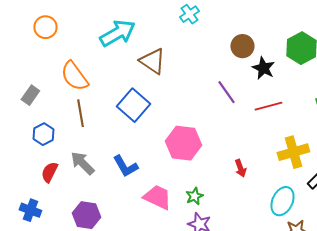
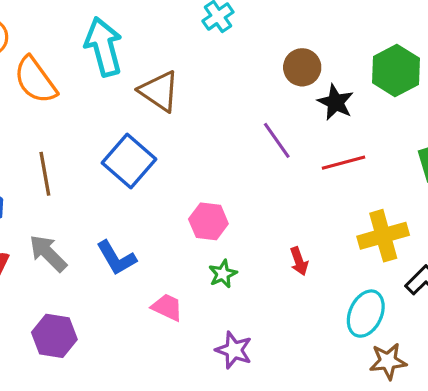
cyan arrow: (117, 33) -> (104, 47), turned -75
orange semicircle: (74, 76) -> (35, 80), moved
pink hexagon: (183, 143) -> (208, 221), size x0.7
green star: (194, 196) -> (223, 274), moved
pink trapezoid: (157, 197) -> (167, 307), size x0.7

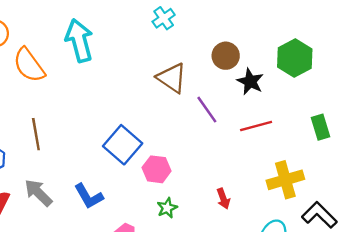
brown triangle: (159, 91) -> (172, 78), moved
blue square: (129, 161) -> (123, 145), moved

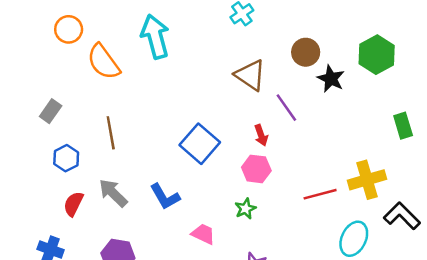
red line: (256, 126) -> (320, 194), moved
pink hexagon: (157, 169) -> (256, 169), moved
red arrow: (223, 199) -> (261, 135), moved

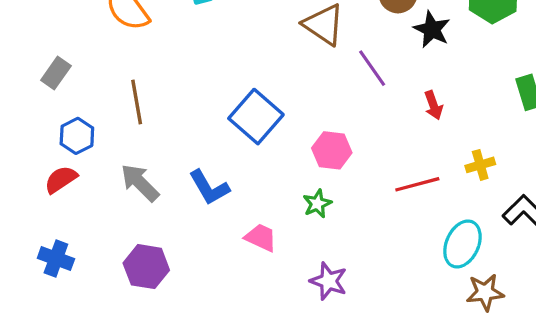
red arrow: (261, 135) -> (433, 105), moved
yellow cross: (367, 180) -> (480, 165), size x0.6
red semicircle: (73, 204) -> (61, 179), moved, turned 30

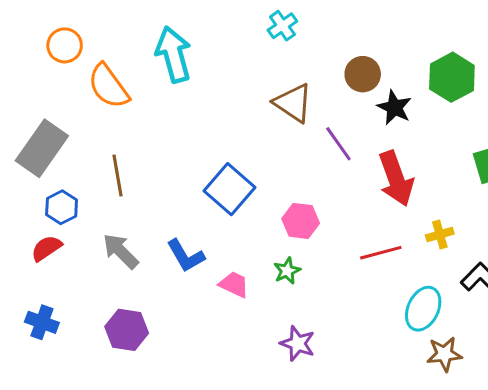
gray rectangle: (56, 73) -> (42, 148), size x1.8
red arrow: (433, 105) -> (396, 179), size x2.0
pink trapezoid: (261, 238) -> (234, 284), moved

